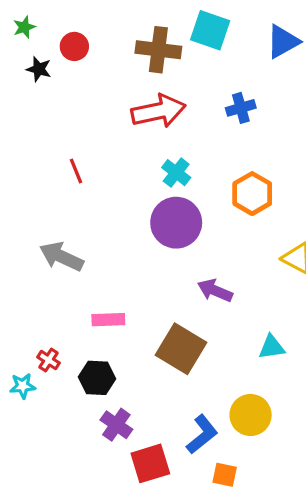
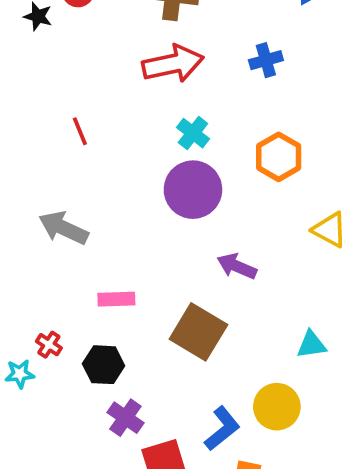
cyan triangle: (272, 347) -> (312, 345), moved

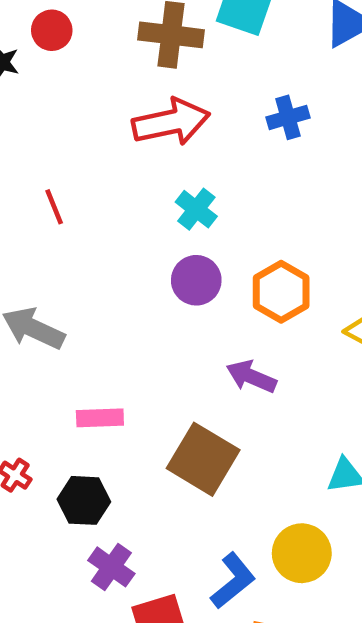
orange hexagon: (279, 157) -> (281, 292), moved
purple circle: (193, 190) -> (196, 280), size x0.7

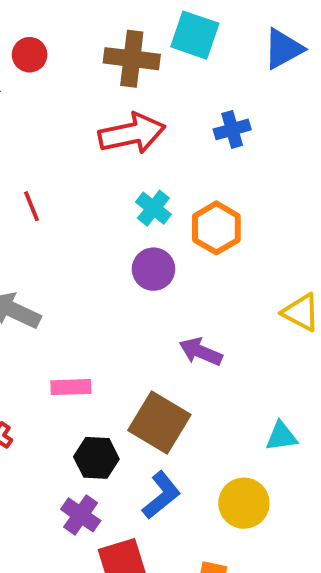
orange hexagon: (281, 292) -> (216, 228), moved
black hexagon: (84, 500) -> (96, 458), moved
blue L-shape: (233, 581) -> (161, 495), moved

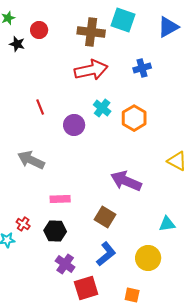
purple circle: (153, 269) -> (74, 125), moved
purple arrow: (201, 352) -> (126, 181), size x1.4
brown square: (159, 422) -> (105, 217), size x0.7
black hexagon: (96, 458) -> (55, 231), moved

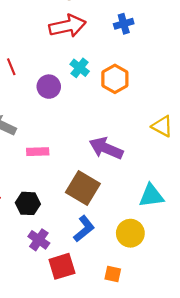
pink rectangle: (60, 199) -> (38, 152), moved
brown square: (105, 217) -> (83, 188), size x1.4
cyan triangle: (167, 224) -> (151, 196), size x1.4

